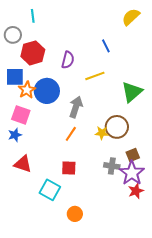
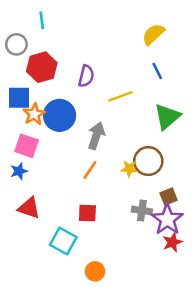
yellow semicircle: (131, 17) -> (153, 34), moved
blue line: (106, 46) -> (157, 71), moved

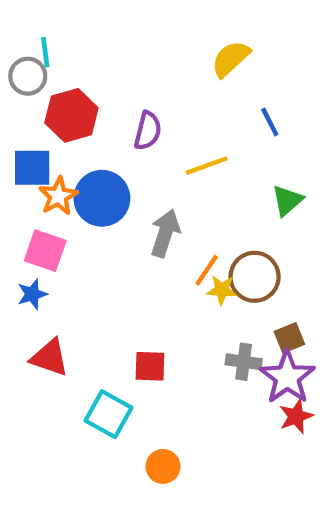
cyan line: (42, 20) -> (45, 52), moved
yellow semicircle: (153, 34) -> (231, 59), moved
green triangle: (167, 117) -> (287, 200), size x0.7
orange line: (90, 170) -> (207, 270), moved

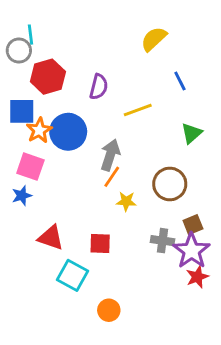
orange line: (207, 270) -> (112, 177), moved
yellow star: (222, 290) -> (126, 201), moved
red triangle: (50, 357) -> (51, 238), moved

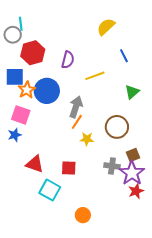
orange circle: (109, 310) -> (83, 215), moved

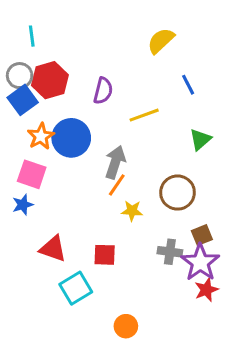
gray circle: (13, 35) -> (20, 76), moved
blue square: (15, 77) -> (23, 100), moved, turned -36
cyan square: (50, 190) -> (76, 288), turned 30

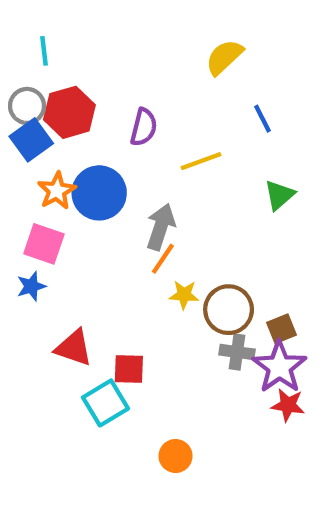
brown circle: (178, 193) -> (229, 310), moved
red square: (105, 255) -> (129, 369), moved
red star: (206, 290) -> (288, 405), turned 30

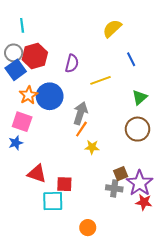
brown circle: (229, 310) -> (138, 129), moved
brown square: (282, 329) -> (121, 174), moved
gray cross: (237, 352) -> (114, 188), moved
cyan square: (106, 403) -> (53, 201), turned 30

